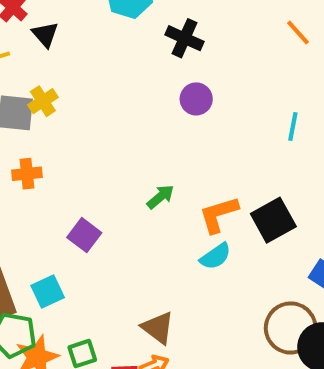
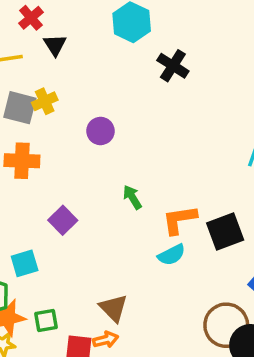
purple circle: (196, 99) -> (100, 131), moved
orange cross: (27, 174) -> (22, 161), size x1.4
green arrow: (160, 197) -> (132, 197), turned -90

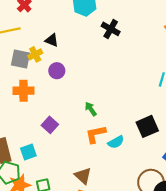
black triangle: (55, 45) -> (52, 40), moved, turned -32
purple circle: (100, 131) -> (57, 71), moved
orange L-shape: (179, 220) -> (96, 134), moved

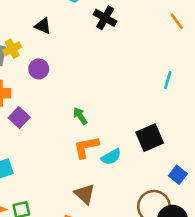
black triangle: (52, 40) -> (43, 26), moved
purple square: (50, 125) -> (19, 118), moved
brown triangle: (83, 176) -> (85, 194), moved

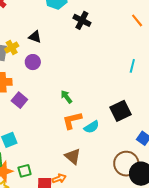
black triangle: (43, 26) -> (35, 37), moved

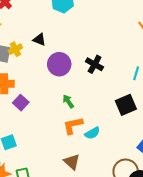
black cross: (82, 20) -> (95, 64), moved
purple circle: (33, 62) -> (59, 64), moved, size x1.5
black square: (120, 111) -> (126, 105), moved

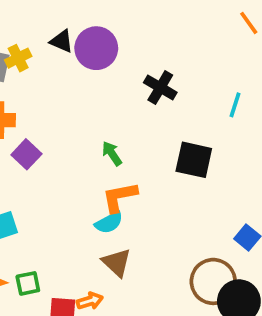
purple circle: (59, 64) -> (96, 48), moved
black square: (126, 105) -> (194, 160), moved, turned 35
cyan semicircle: (92, 133) -> (109, 223), moved

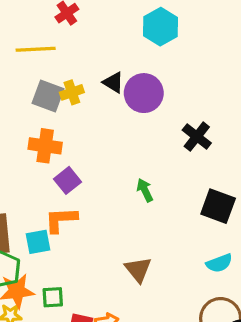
orange L-shape: (120, 197) -> (61, 220), moved
cyan semicircle: (109, 223) -> (219, 263), moved
brown triangle: (117, 262) -> (138, 270), moved

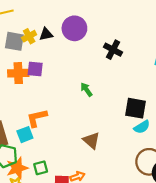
black triangle: (113, 83) -> (46, 34), moved, turned -32
purple square: (68, 180) -> (35, 69), moved, turned -35
black square: (218, 206) -> (135, 108), moved

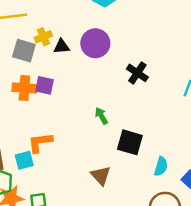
yellow cross: (29, 36) -> (43, 37), moved
black square: (135, 108) -> (130, 142), moved
cyan semicircle: (142, 127) -> (161, 166), turned -49

